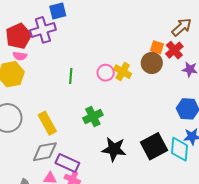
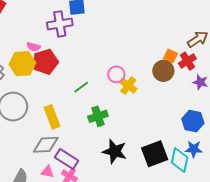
red pentagon: (18, 36) -> (45, 62), moved
yellow cross: (123, 72) -> (128, 86), moved
green line: (71, 76) -> (81, 87), moved, turned 42

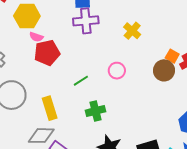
purple cross: (60, 24) -> (86, 21), moved
yellow hexagon: (22, 64) -> (27, 16), moved
yellow cross: (128, 86) -> (132, 31), moved

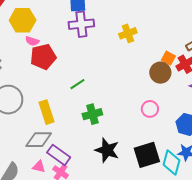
yellow cross: (132, 31) -> (128, 33), turned 30
pink circle: (117, 71) -> (150, 109), moved

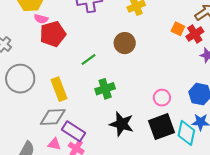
brown circle: (160, 73) -> (125, 43), moved
pink circle: (150, 109) -> (162, 98), moved

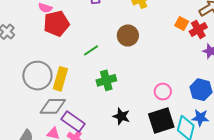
gray circle: (20, 79) -> (37, 76), moved
yellow rectangle: (59, 89) -> (60, 79), turned 35
black star: (122, 124) -> (121, 116), size x0.7

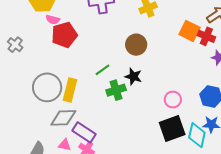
orange square: (182, 23) -> (189, 31), size x1.5
red cross: (198, 29) -> (206, 36), turned -36
green line: (91, 50) -> (103, 70), moved
black star: (121, 116) -> (133, 77), moved

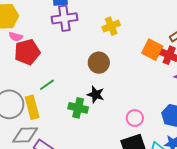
green line: (103, 70) -> (47, 85), moved
yellow rectangle: (70, 90) -> (32, 107), turned -30
green cross: (116, 90) -> (78, 108), turned 30

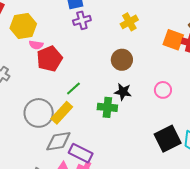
purple cross: (64, 18) -> (82, 20), size x0.7
yellow rectangle: (32, 107) -> (62, 113), turned 65
pink circle: (135, 118) -> (163, 90), moved

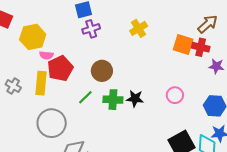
brown circle: (122, 60) -> (102, 71), moved
green cross: (107, 107) -> (113, 100), moved
yellow rectangle: (62, 113) -> (41, 83), moved, turned -35

